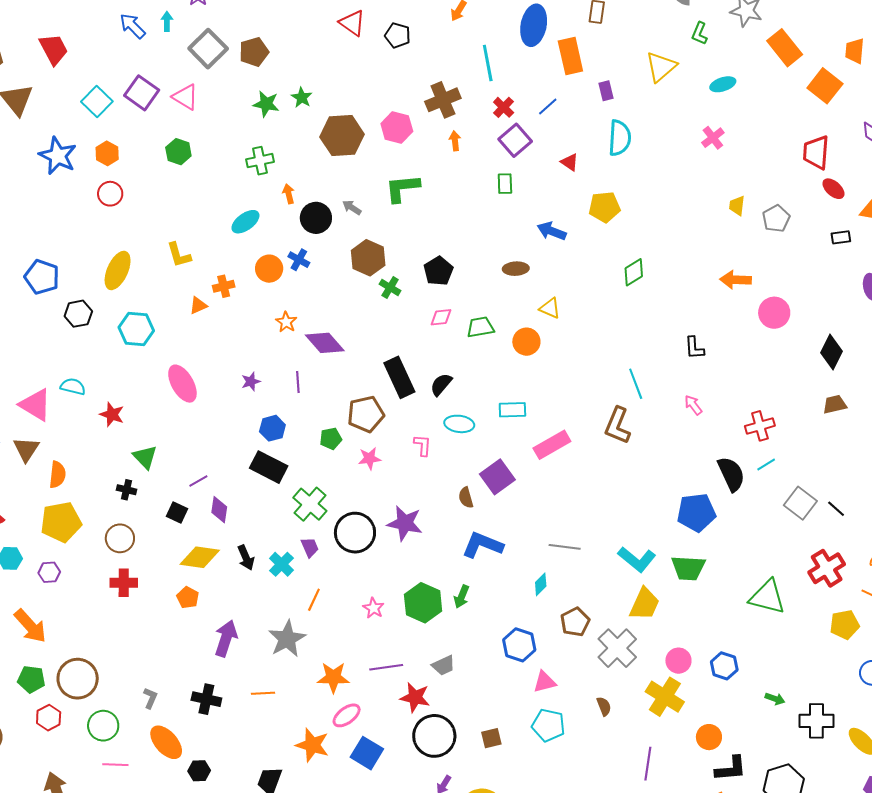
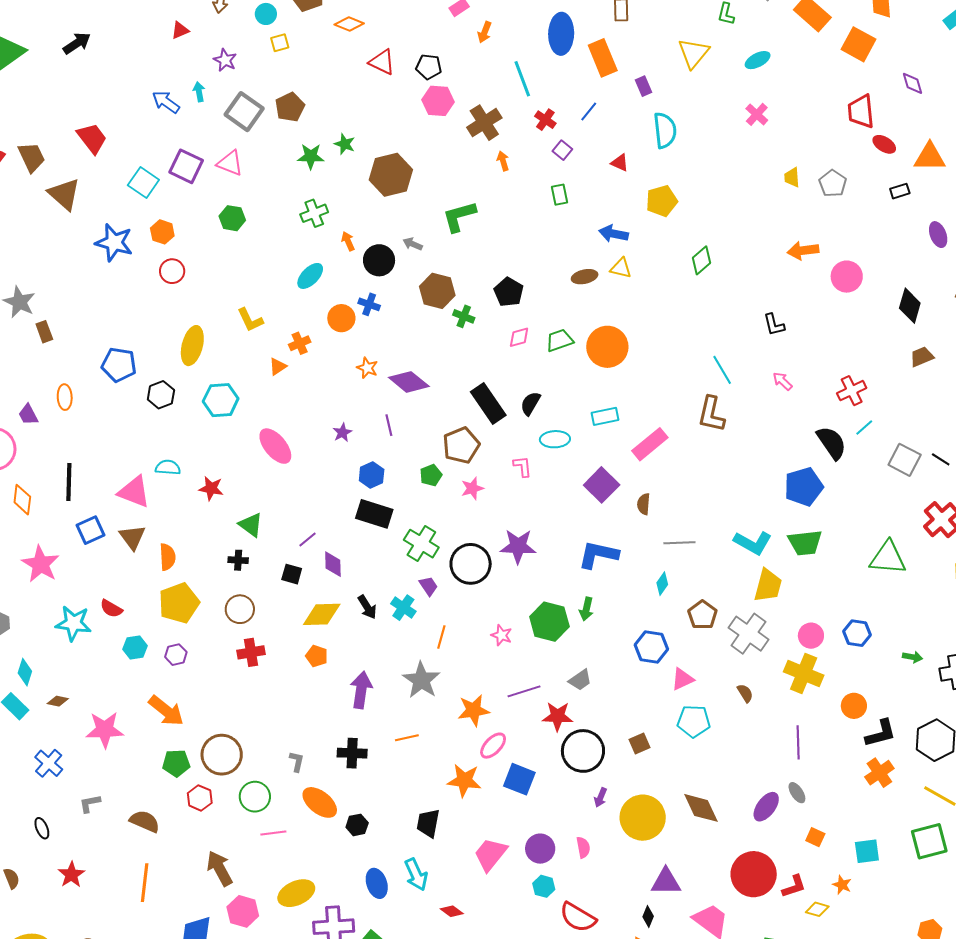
pink hexagon: (397, 128) -> (438, 101), moved
purple square: (515, 140) -> (562, 150), size x0.6
yellow triangle: (550, 308) -> (621, 268), moved
orange circle: (526, 342) -> (607, 347), size x1.5
brown semicircle: (466, 498) -> (644, 504), moved, turned 30

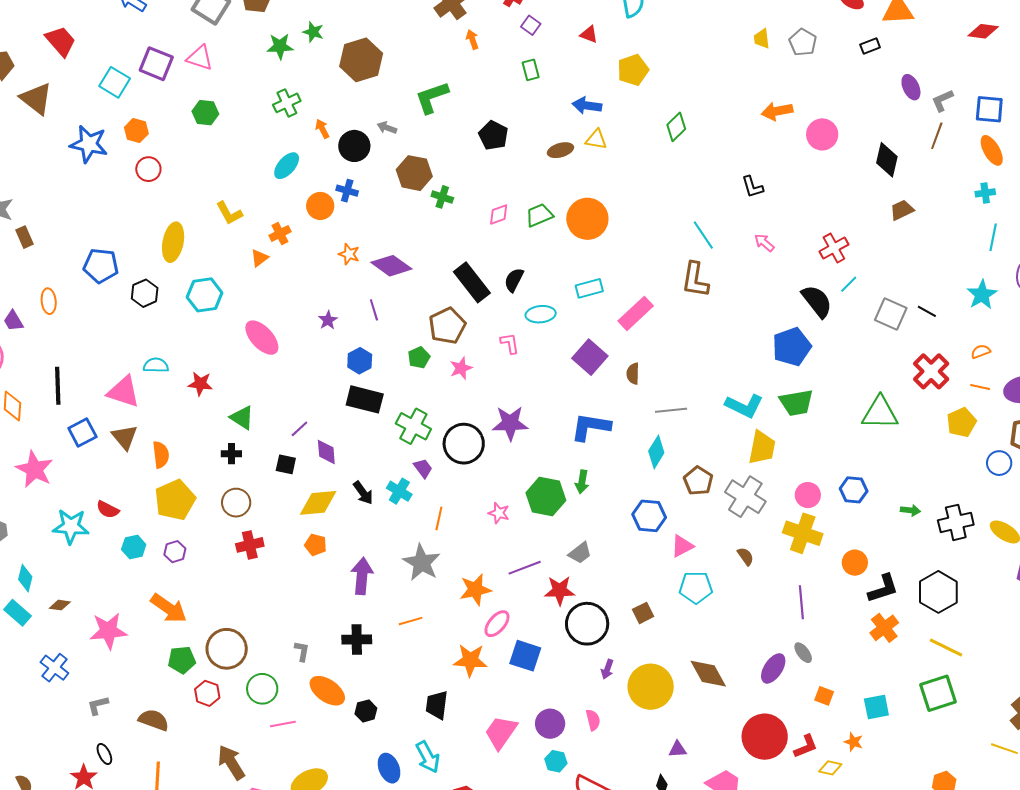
black pentagon: (509, 292) -> (493, 135), moved
cyan diamond: (662, 584) -> (656, 452), size x1.4
black ellipse: (42, 828) -> (104, 754), moved
purple triangle: (666, 882) -> (678, 749), size x0.6

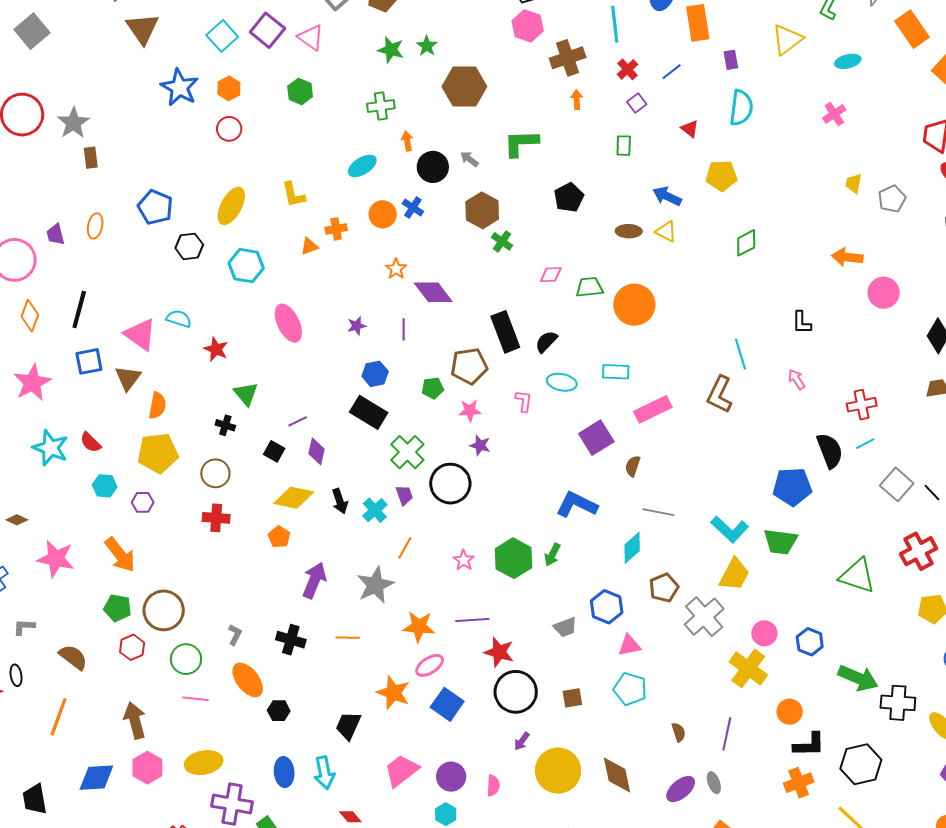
purple star: (510, 423) -> (480, 445), moved, size x0.6
green arrow: (910, 510) -> (858, 678), size x2.0
gray trapezoid: (580, 553) -> (565, 627), moved
brown semicircle: (746, 556) -> (679, 732), moved

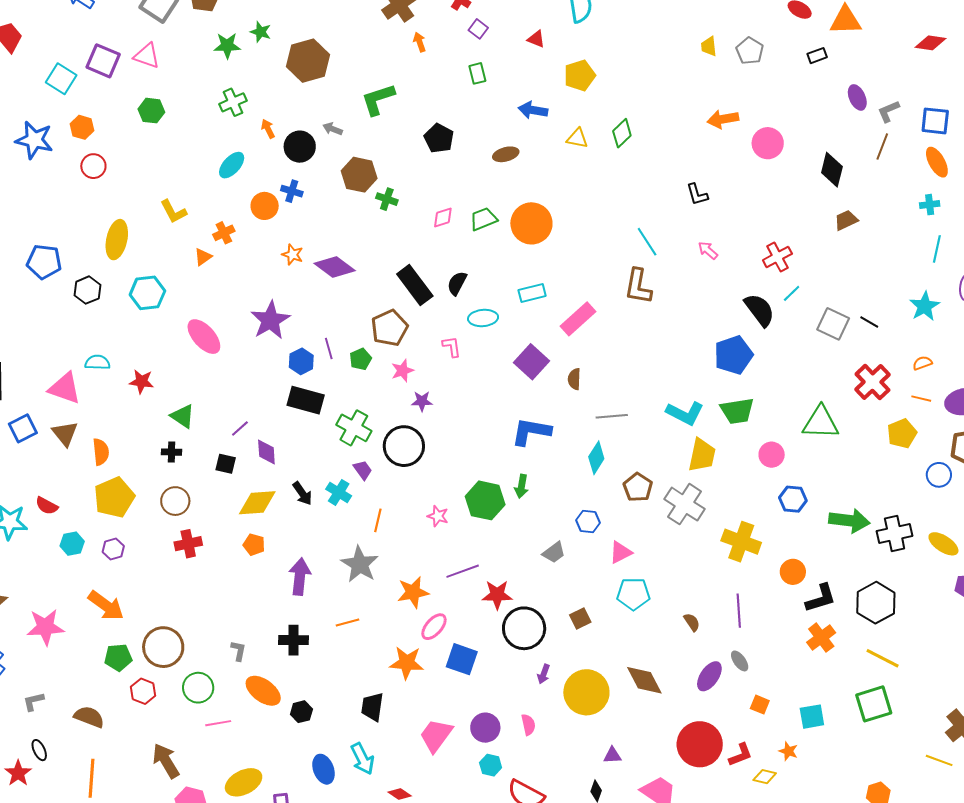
yellow triangle: (666, 231) -> (577, 138), moved
purple star: (357, 326) -> (270, 320), size x2.0
purple line: (404, 329) -> (329, 348), moved
blue hexagon: (607, 607) -> (588, 521), size x0.7
pink circle: (764, 633) -> (772, 455), moved

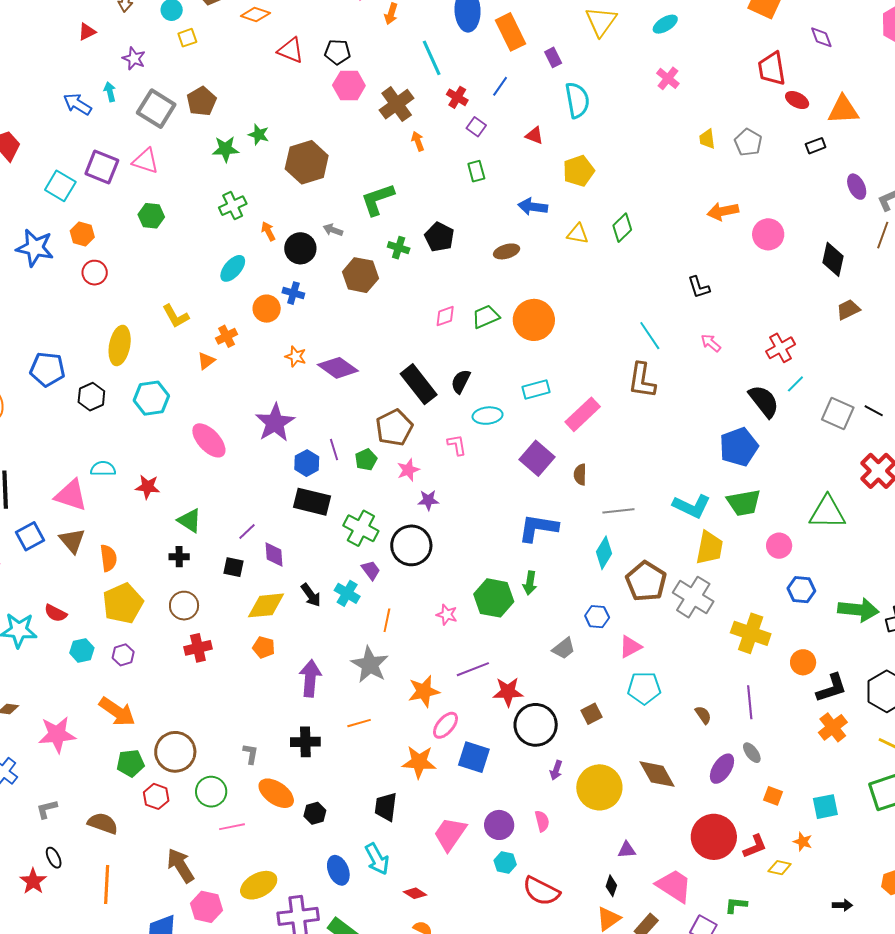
green cross: (387, 199) -> (399, 248), moved
brown pentagon: (638, 487) -> (646, 581), size x1.4

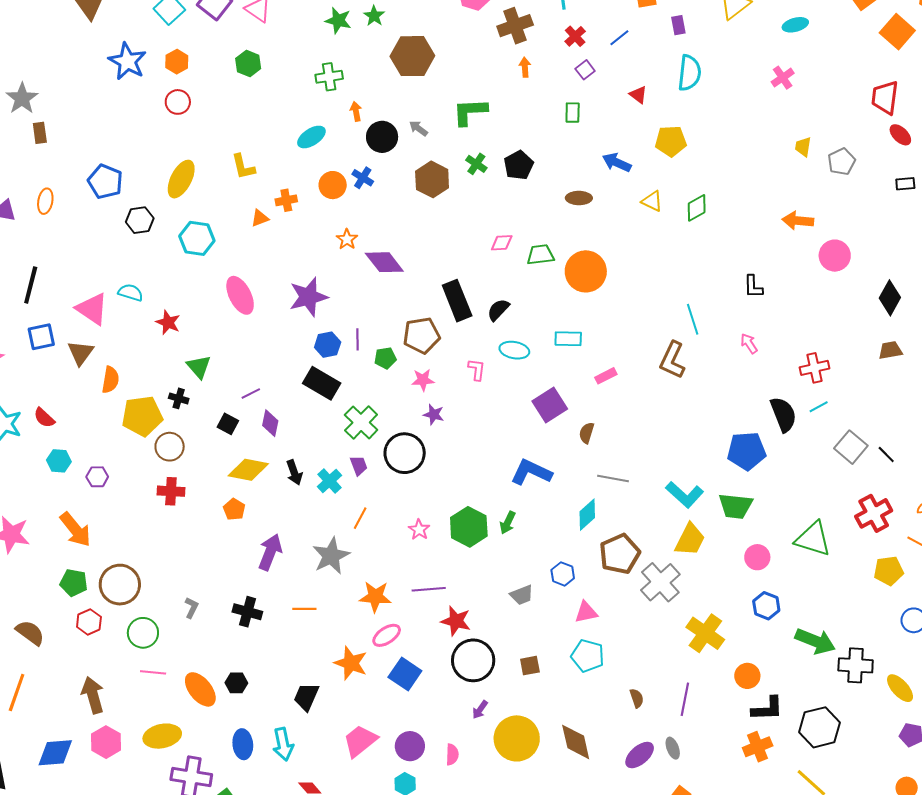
pink rectangle: (583, 414) -> (606, 376), size x0.6
yellow pentagon: (123, 603) -> (142, 416), moved
orange ellipse: (276, 793) -> (200, 689), moved

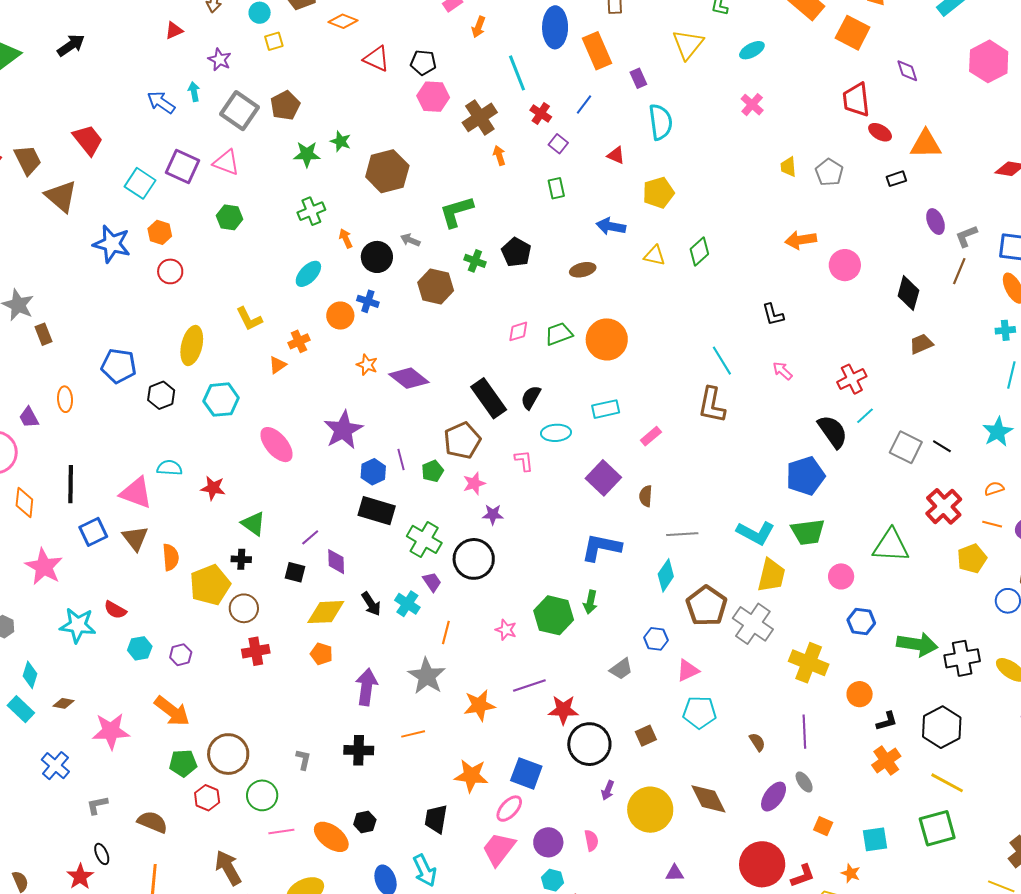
pink ellipse: (387, 635) -> (509, 809), moved
black L-shape: (767, 709) -> (887, 721), size x0.7

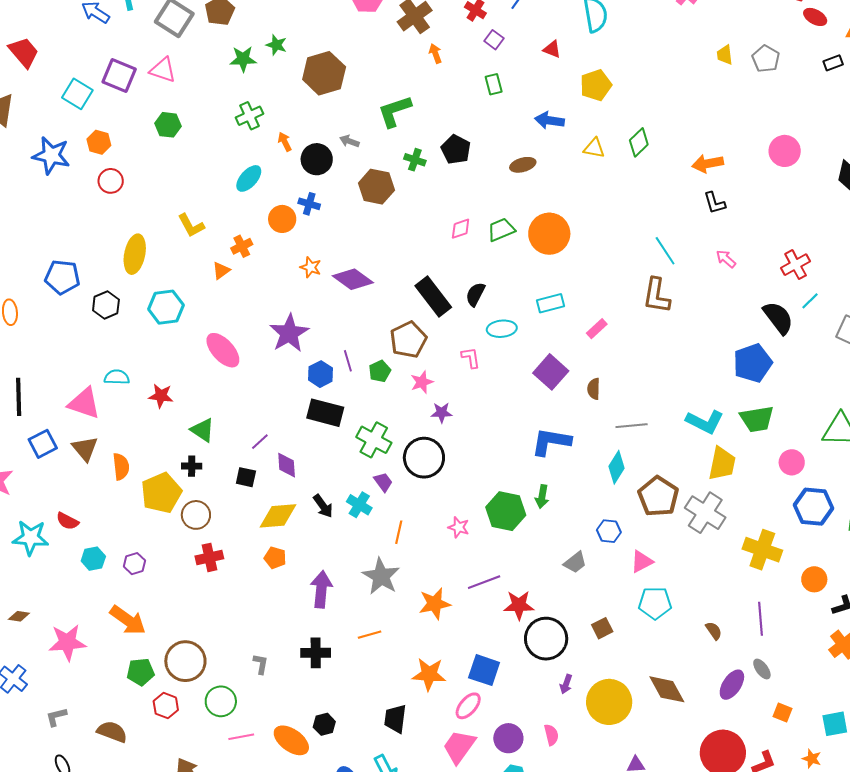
orange arrow: (801, 240) -> (708, 163), moved
blue hexagon: (861, 621) -> (814, 507), size x1.4

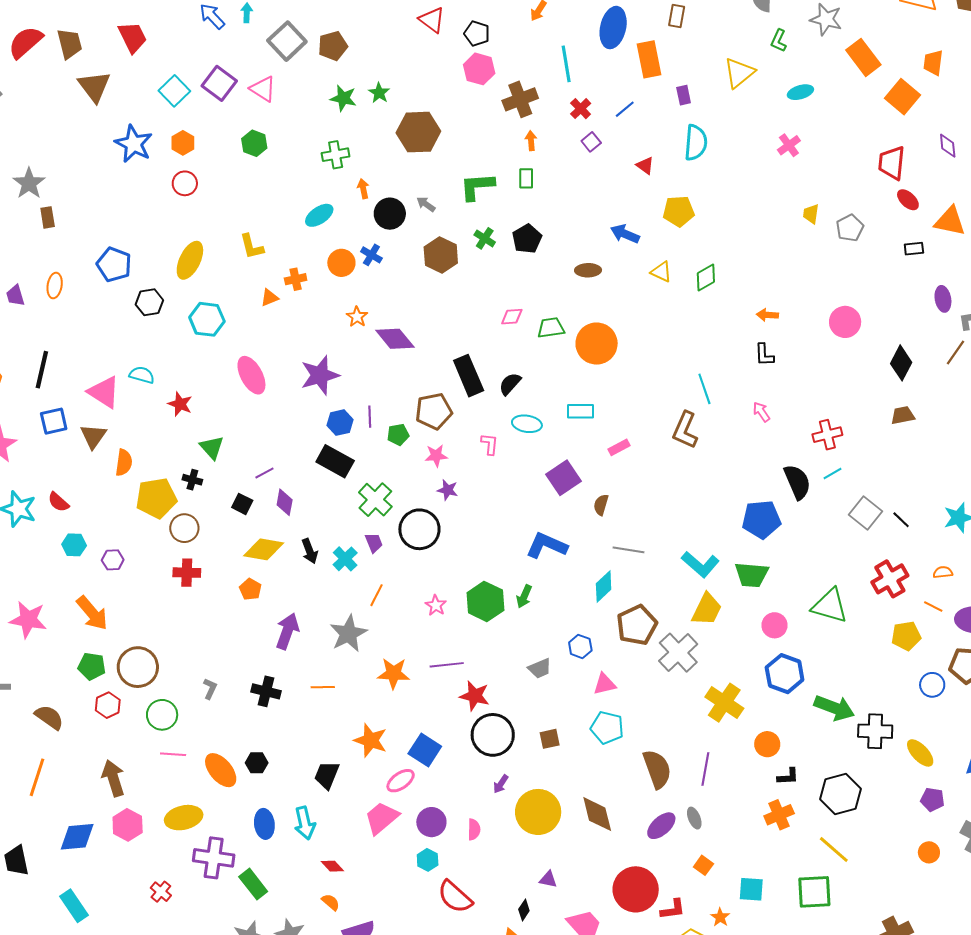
green rectangle: (494, 84) -> (526, 178), moved
orange arrow: (708, 163) -> (767, 315), size x0.7
brown semicircle: (714, 631) -> (657, 769), size x2.0

